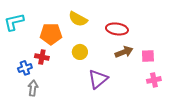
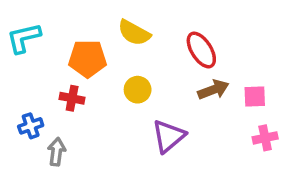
red ellipse: (117, 29) -> (201, 50), turned 50
blue cross: (25, 68) -> (31, 126), moved

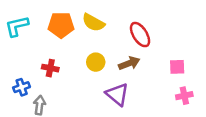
orange pentagon: (88, 59) -> (61, 25), moved
brown arrow: (213, 90) -> (129, 63), moved
purple triangle: (169, 136) -> (117, 94), turned -40

